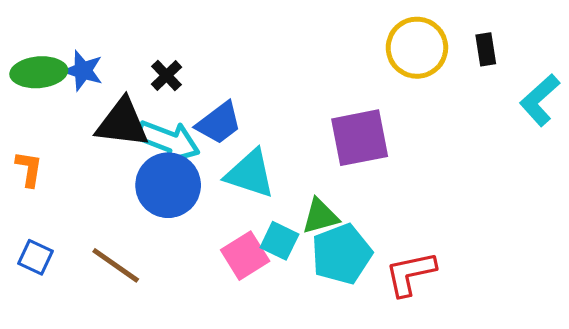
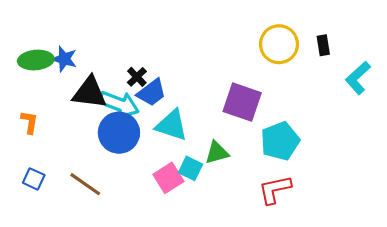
black cross: (166, 76) -> (137, 77), moved
purple square: (360, 138) -> (242, 102), turned 30
cyan pentagon: (342, 254) -> (280, 141), moved

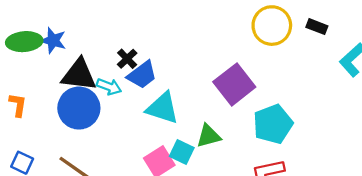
black rectangle: (323, 45) -> (317, 27), turned -60
purple square: (242, 102) -> (234, 84), turned 33
cyan arrow: (119, 104) -> (109, 87), size x0.6
blue circle: (119, 133) -> (79, 108), moved

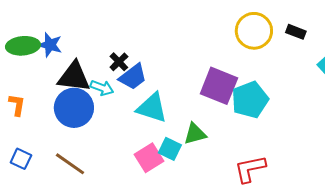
purple square: (234, 84) -> (219, 86), turned -30
cyan pentagon: (273, 124) -> (250, 100), moved

